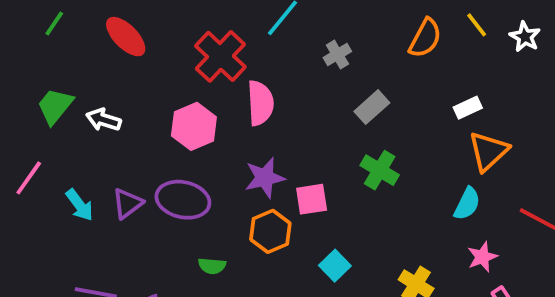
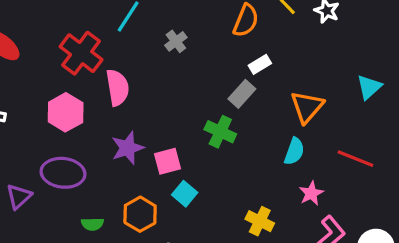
gray rectangle: (372, 107) -> (242, 94), moved
white rectangle: (468, 108) -> (260, 64), moved
purple triangle: (127, 203) -> (19, 196), moved
orange hexagon: (270, 231) -> (140, 214), moved
cyan square: (335, 266) -> (185, 194), moved

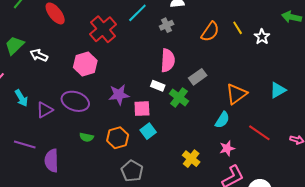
gray cross: (176, 41) -> (167, 25), moved
white rectangle: (260, 64) -> (158, 86), moved, turned 40
pink semicircle: (118, 88) -> (168, 60), moved

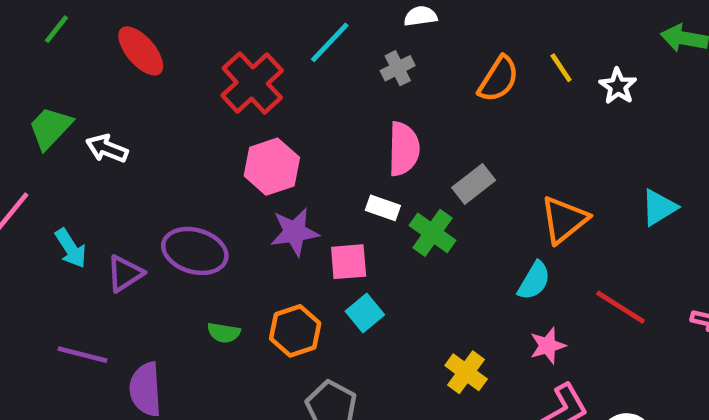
pink hexagon: (85, 64) -> (272, 167), moved

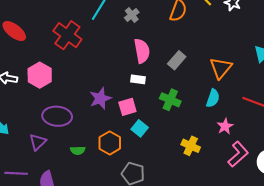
pink hexagon: (272, 167) -> (40, 75), moved
green cross: (433, 233) -> (170, 100), moved
purple triangle: (125, 273) -> (38, 142), moved

